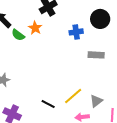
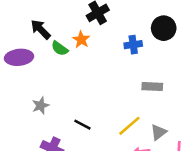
gray rectangle: (96, 55) -> (152, 86), moved
black line: (48, 104) -> (82, 125), moved

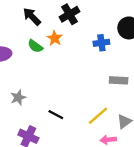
black arrow: (41, 29) -> (32, 17), moved

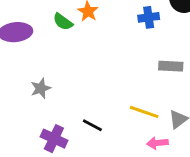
black line: (56, 115) -> (92, 125), moved
yellow line: (98, 116) -> (144, 112), turned 60

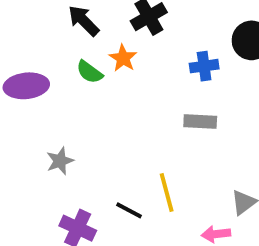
gray rectangle: (171, 66) -> (200, 121), moved
yellow line: (144, 112) -> (167, 193), moved, turned 56

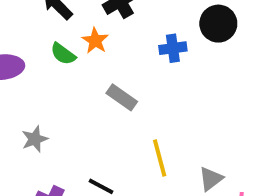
gray rectangle: (200, 121) -> (122, 97), moved, turned 32
yellow line: (167, 193) -> (160, 158), moved

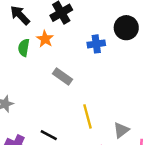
green semicircle: (63, 54) -> (24, 48), turned 63

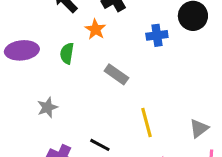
green semicircle: (24, 48) -> (67, 53), moved
gray triangle: (121, 130) -> (199, 128), moved

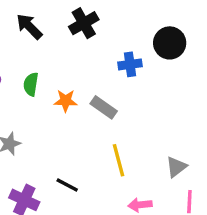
orange star: (95, 29) -> (66, 101), moved, turned -30
gray rectangle: (116, 74) -> (104, 107), moved

